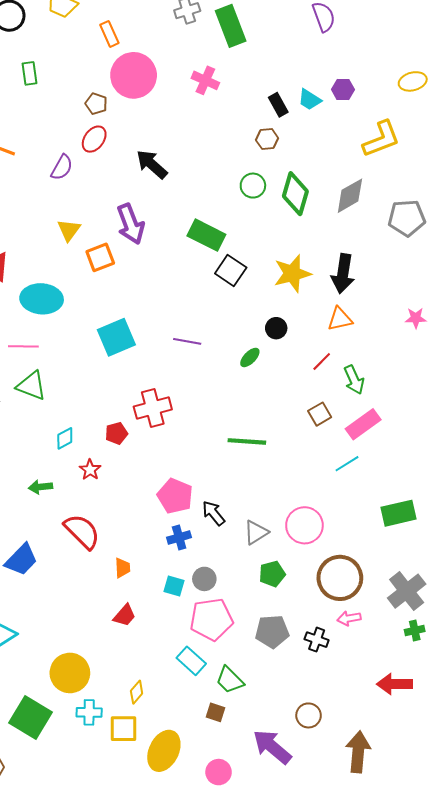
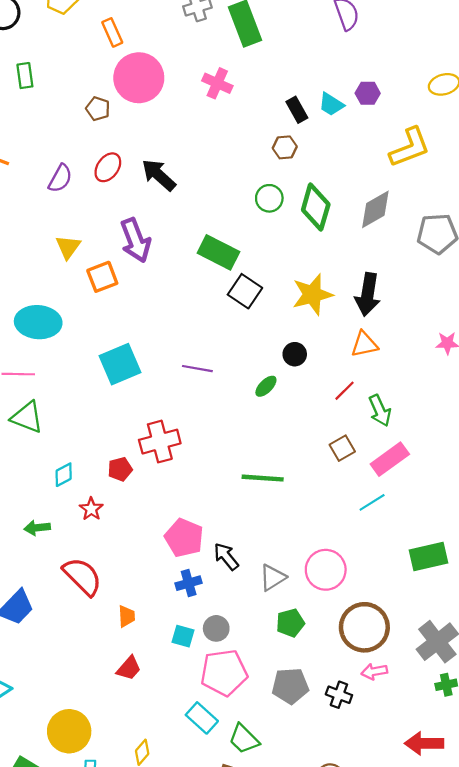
red ellipse: (94, 139) -> (108, 167), moved

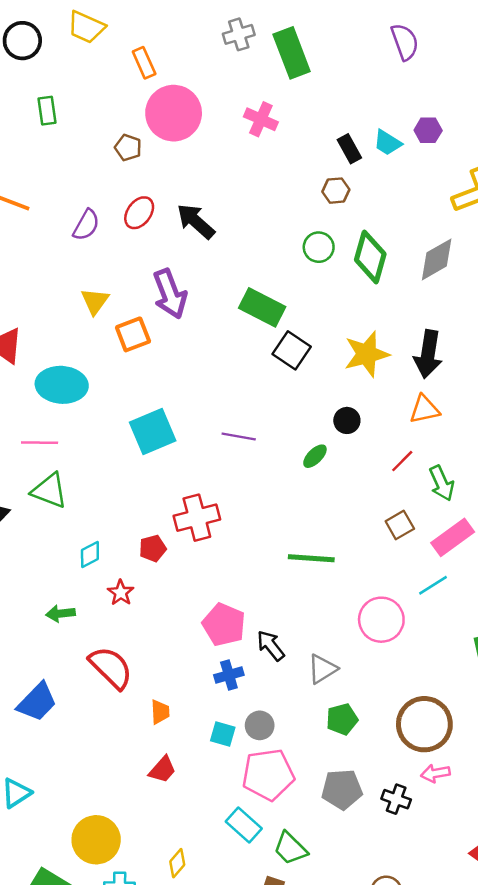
pink circle: (326, 570) -> (381, 620), moved

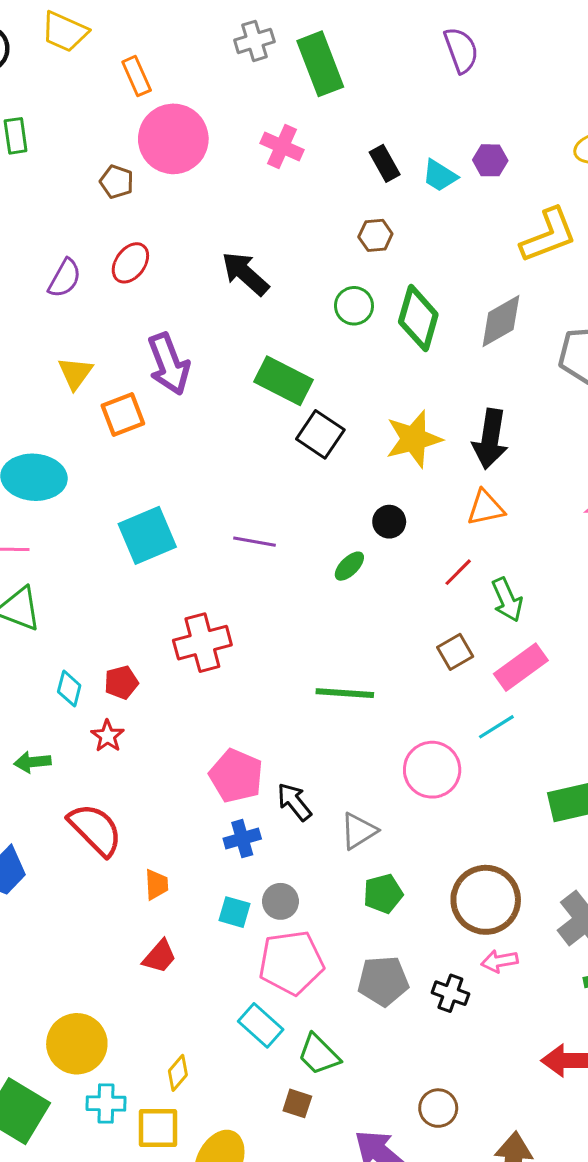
black rectangle: (349, 149) -> (385, 163), moved
black arrow: (196, 221) -> (245, 274), moved
red pentagon: (153, 548) -> (121, 682), moved
cyan diamond: (90, 555) -> (69, 689), turned -48

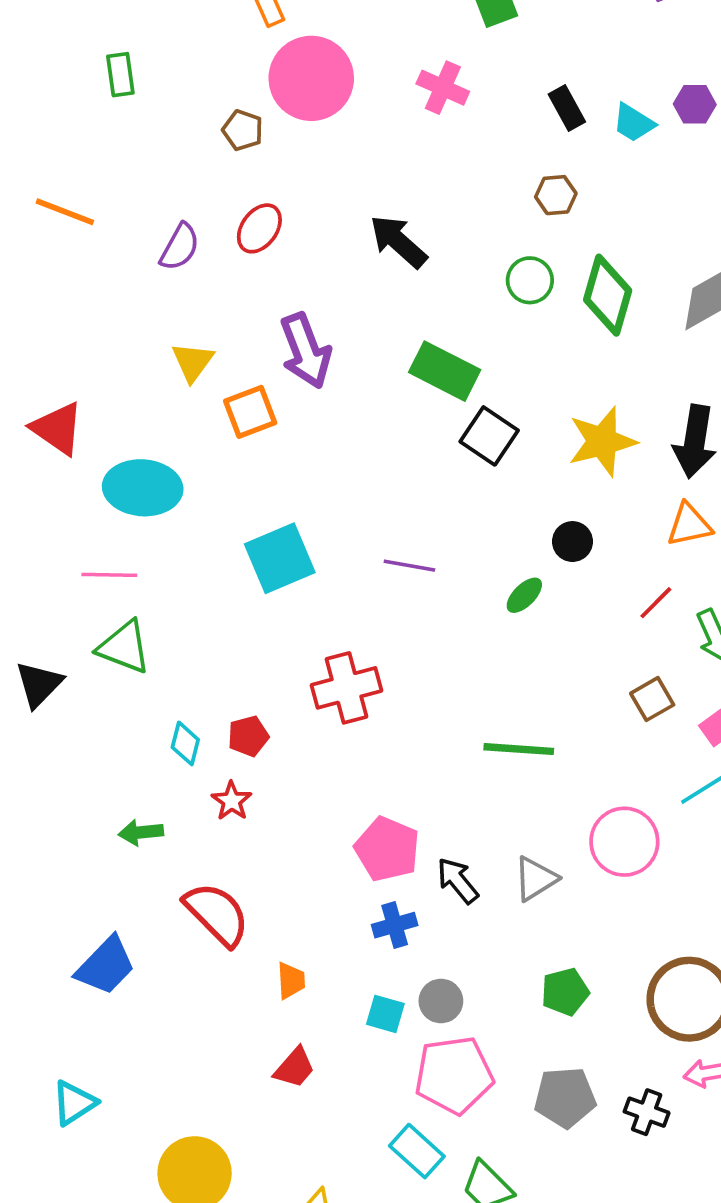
gray triangle: (359, 831) -> (535, 879), moved

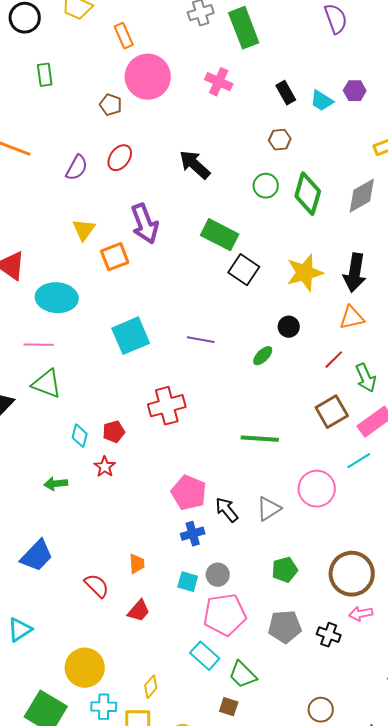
brown square: (652, 699) -> (332, 412), size x1.4
red semicircle: (217, 914) -> (97, 586), moved, size x0.7

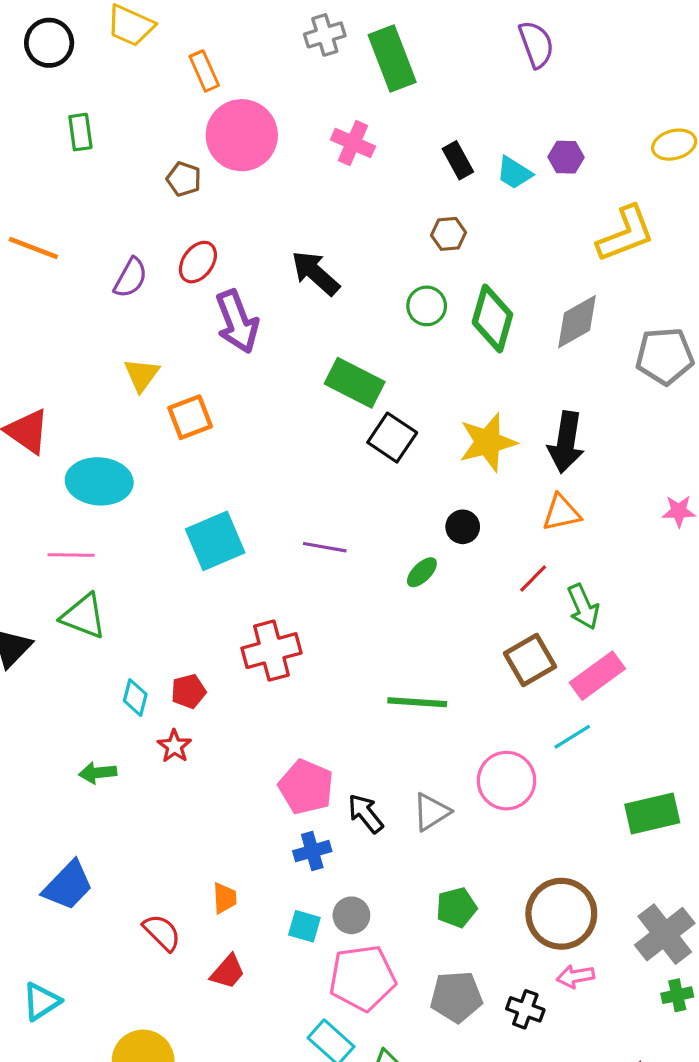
purple arrow: (145, 224) -> (237, 322), moved

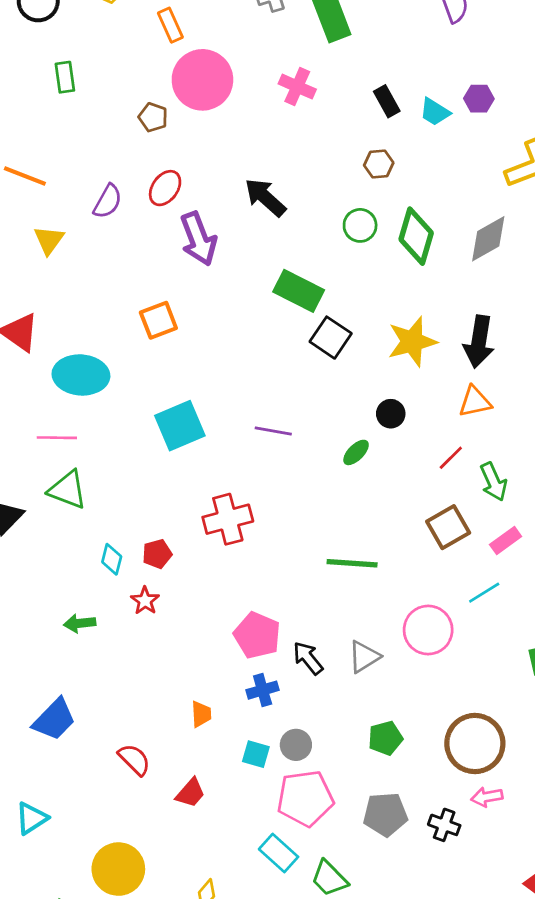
yellow triangle: (142, 375) -> (49, 240), moved
pink rectangle: (597, 676) -> (506, 541), size x0.7
orange trapezoid: (225, 898) -> (201, 714), moved

